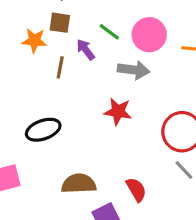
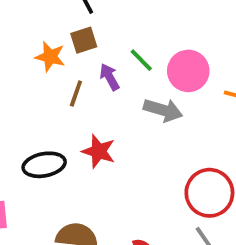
brown square: (60, 23) -> (84, 40), turned -35
red star: (118, 112) -> (99, 151), moved

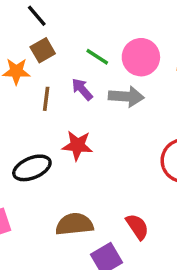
purple arrow: (109, 77) -> (82, 89), moved

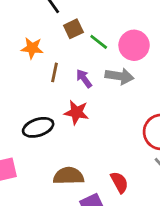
brown square: (43, 50) -> (73, 29), moved
purple arrow: (82, 89) -> (84, 79), moved

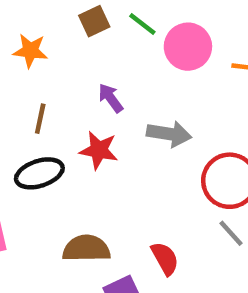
green line: (99, 42) -> (142, 24), moved
brown line: (54, 72) -> (40, 119), moved
gray arrow: (119, 76) -> (169, 134), moved

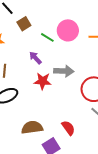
green line: (142, 24) -> (47, 37), moved
red star: (99, 150) -> (43, 81), moved

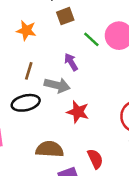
gray arrow: (64, 71) -> (57, 85), moved
red star: (43, 81) -> (78, 112), moved

